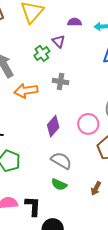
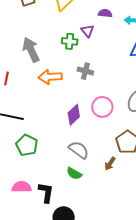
green cross: (42, 53) -> (70, 41), turned 35
pink circle: (88, 124) -> (102, 107), moved
brown arrow: (96, 188) -> (110, 164), moved

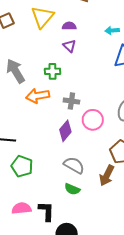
purple semicircle: (105, 13) -> (69, 26), moved
green cross: (70, 41) -> (53, 71), moved
gray cross: (85, 71) -> (71, 101), moved
brown arrow: (110, 164) -> (107, 175), size x1.5

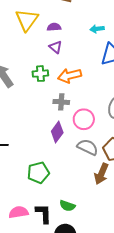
orange arrow: (38, 96) -> (69, 76), moved
gray semicircle: (74, 165) -> (88, 147), moved
green pentagon: (22, 166) -> (38, 173), moved, turned -30
green semicircle: (72, 189) -> (67, 206), moved

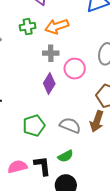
gray semicircle: (88, 147) -> (70, 125), moved
green semicircle: (67, 206) -> (66, 156), turned -42

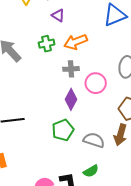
green pentagon: (34, 126) -> (63, 130), moved

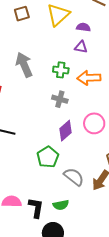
purple triangle: (58, 15) -> (81, 47), turned -40
gray cross: (71, 69) -> (60, 99), moved
green pentagon: (63, 130) -> (48, 157), turned -30

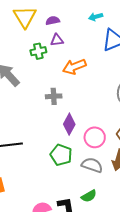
green cross: (61, 70) -> (38, 51), moved
pink circle: (94, 123) -> (95, 137), moved

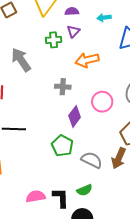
cyan arrow: (96, 17) -> (104, 18), moved
purple triangle: (57, 40) -> (73, 31), turned -48
pink circle: (95, 137) -> (102, 102), moved

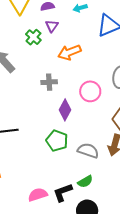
green cross: (54, 40) -> (33, 37), turned -35
black L-shape: (61, 198) -> (63, 192), turned -100

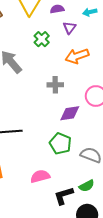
purple triangle: (52, 26) -> (70, 28), moved
purple diamond: (65, 110) -> (70, 113), turned 50
pink semicircle: (38, 195) -> (40, 176), moved

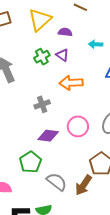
purple triangle: (70, 28) -> (62, 55), moved, turned -48
gray cross: (55, 85) -> (42, 104), turned -35

